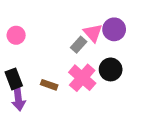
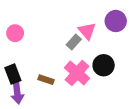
purple circle: (114, 29) -> (116, 21), moved

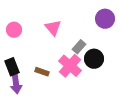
pink triangle: (87, 31) -> (53, 28), moved
gray rectangle: (74, 42) -> (79, 47), moved

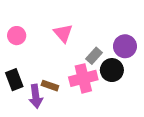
purple circle: (105, 19) -> (125, 46), moved
pink cross: (70, 66) -> (83, 78), turned 35
purple arrow: (16, 84) -> (36, 96), moved

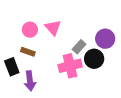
pink circle: (17, 36) -> (30, 30), moved
brown rectangle: (50, 86) -> (28, 52), moved

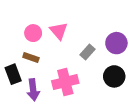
black circle: (94, 59) -> (114, 76), moved
pink cross: (70, 66) -> (65, 82), moved

